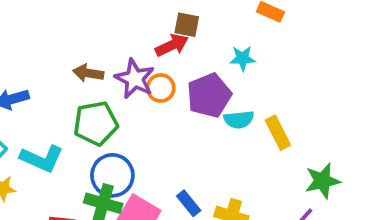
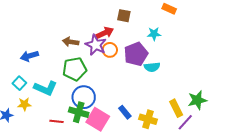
red arrow: (172, 45) -> (105, 33), moved
yellow rectangle: (278, 133) -> (176, 108), moved

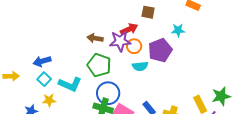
purple star: (96, 45) -> (120, 41), turned -30
blue arrow: (29, 56) -> (42, 61), moved
cyan semicircle: (152, 67) -> (140, 66), moved
green pentagon: (75, 69) -> (99, 65), turned 30

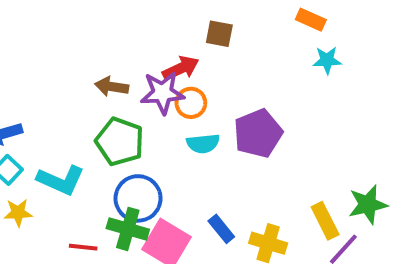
cyan star: (178, 30) -> (327, 60), moved
purple pentagon: (160, 50) -> (258, 133), moved

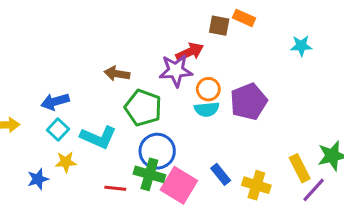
orange rectangle: (311, 20) -> (244, 18), moved
brown arrow: (112, 87) -> (117, 74), moved
orange circle: (191, 103) -> (208, 89), moved

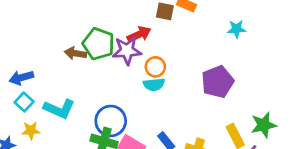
purple pentagon: (249, 102) -> (218, 82), moved
green pentagon: (143, 108) -> (99, 44), moved

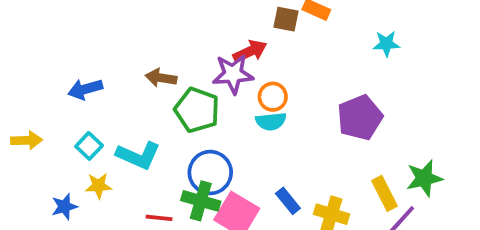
green pentagon: (99, 44) -> (197, 110), moved
blue arrow: (21, 78) -> (85, 89), moved

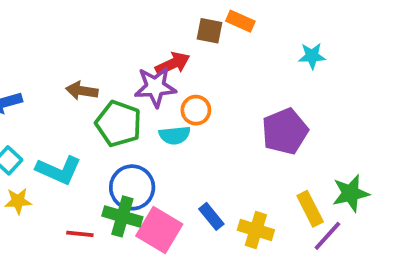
cyan semicircle: (271, 121) -> (175, 135), moved

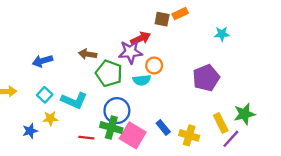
orange rectangle: (240, 21) -> (180, 14), turned -49

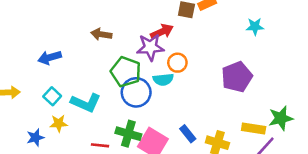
brown arrow: (88, 54) -> (101, 34), moved
blue circle: (117, 111) -> (136, 92), moved
yellow rectangle: (221, 123) -> (254, 129), turned -54

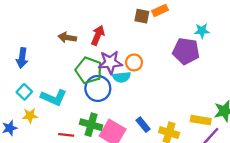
red arrow: (162, 32) -> (98, 35), moved, turned -42
purple star: (150, 47) -> (110, 62), moved
blue arrow: (50, 58) -> (22, 58), turned -66
purple pentagon: (237, 77) -> (186, 51), moved, turned 30

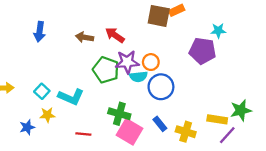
brown square: (142, 16) -> (159, 16), size x1.5
red arrow: (98, 35) -> (115, 35), turned -78
blue arrow: (22, 58) -> (40, 32), moved
blue circle: (98, 88) -> (161, 87), moved
green cross: (91, 125) -> (119, 114), moved

